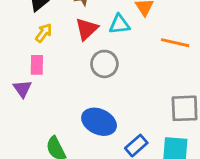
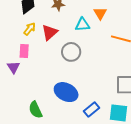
red triangle: (87, 29) -> (50, 32), moved

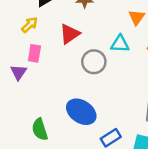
cyan triangle: (83, 25) -> (120, 44), moved
yellow arrow: (30, 29) -> (30, 25), moved

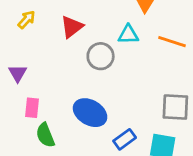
pink rectangle: (34, 53) -> (32, 108), moved

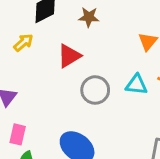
cyan triangle: (128, 34) -> (136, 85), moved

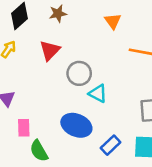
cyan triangle: (136, 85) -> (98, 94), moved, turned 36

